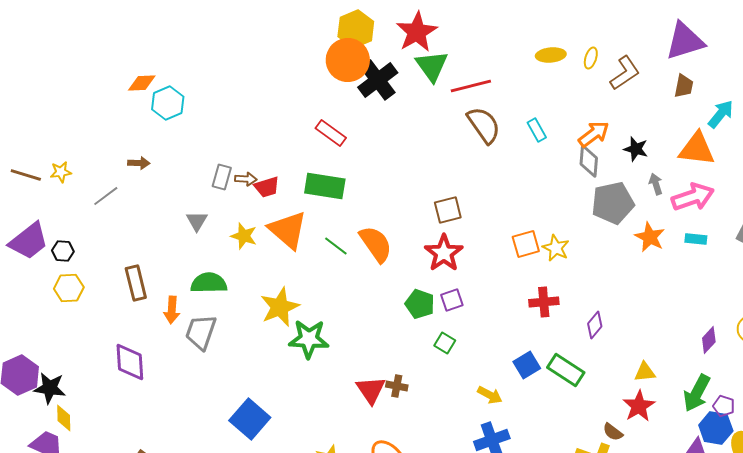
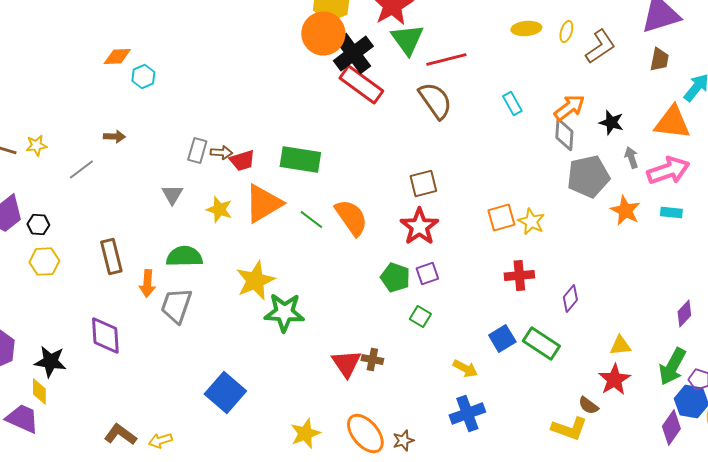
cyan hexagon: (168, 103) -> (143, 76), size x0.7
brown semicircle: (484, 125) -> (435, 100), moved
red rectangle: (331, 133) -> (361, 84), moved, size x1.4
orange triangle: (288, 230) -> (263, 204), turned 48
black star: (50, 388) -> (50, 362), moved

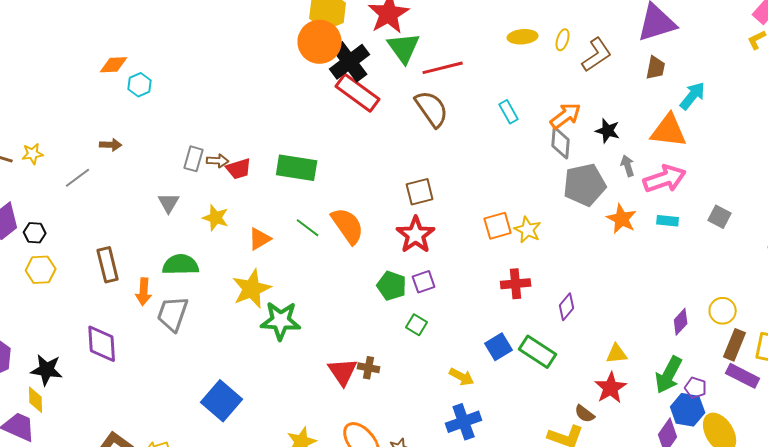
orange triangle: (263, 204) -> (260, 239), moved, size x0.6

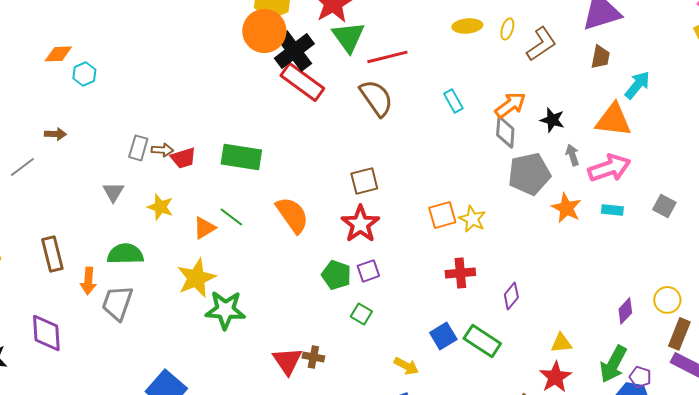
green line: (308, 228) -> (231, 217), moved

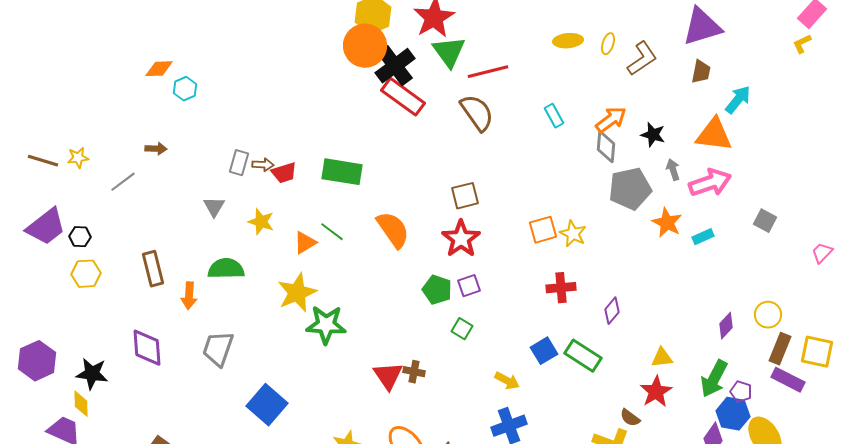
cyan rectangle: (612, 210) -> (703, 237), moved, turned -30
gray trapezoid: (117, 303) -> (218, 349), moved

